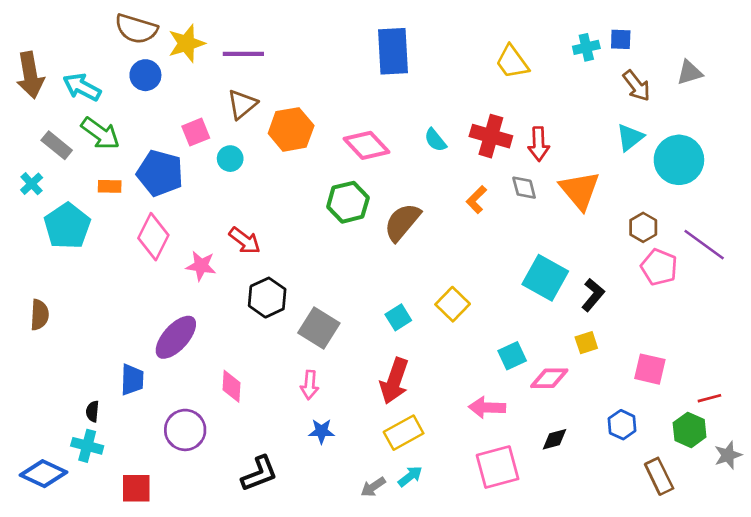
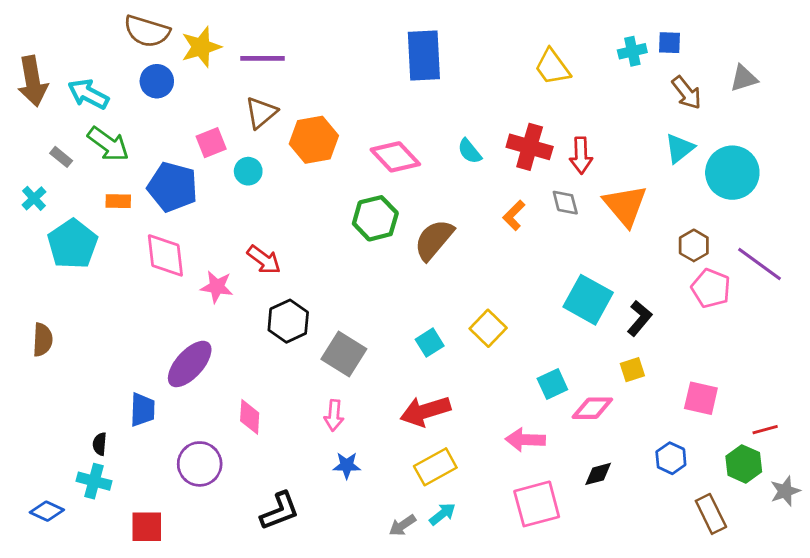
gray rectangle: (57, 145) -> (61, 157), size x0.7
pink diamond: (153, 237) -> (165, 255), turned -33
red arrow: (394, 381) -> (425, 411), turned 54
blue diamond: (43, 474) -> (47, 511), size x0.7

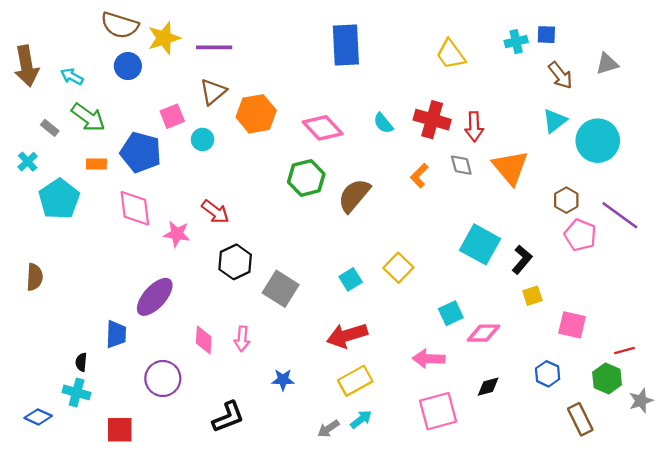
cyan arrow: (88, 94) -> (72, 77), size x0.7
yellow square: (632, 370) -> (532, 296), moved
pink arrow: (334, 415) -> (242, 339), moved

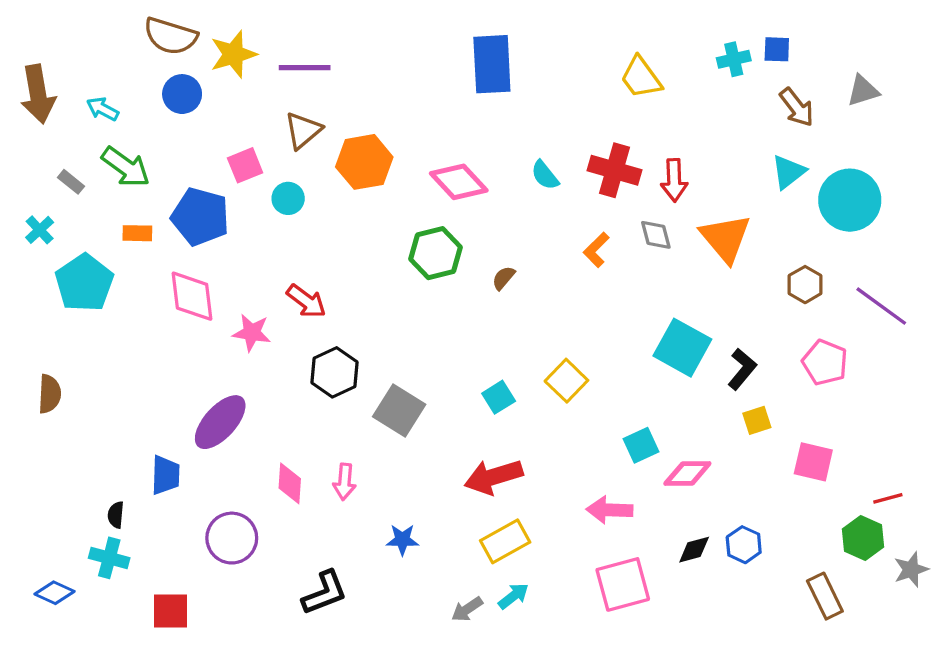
brown semicircle: (354, 195) -> (503, 278), size x0.5
pink pentagon: (580, 235) -> (825, 362), moved
blue hexagon: (548, 374) -> (744, 545), moved

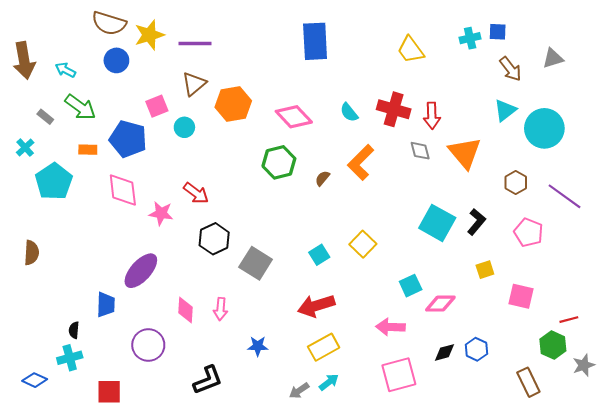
orange L-shape: (596, 250) -> (361, 162), moved, size x1.6
black L-shape: (742, 369) -> (476, 222), moved
cyan cross: (109, 558) -> (70, 358), turned -30

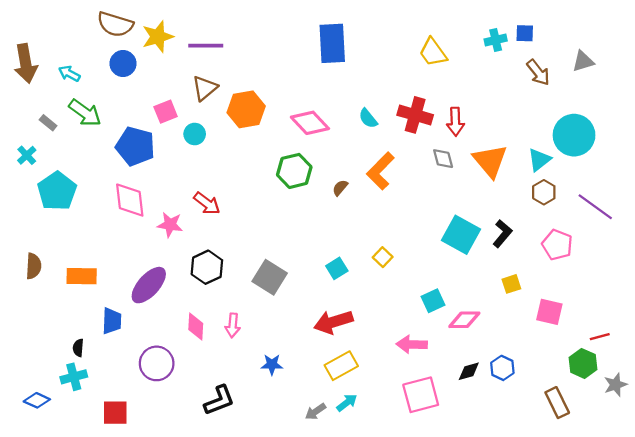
cyan triangle: (505, 110) -> (539, 160), moved
orange rectangle: (88, 150) -> (82, 276), moved, size x1.5
black hexagon: (214, 239) -> (207, 267), moved
yellow square: (363, 244) -> (383, 257), size x0.7

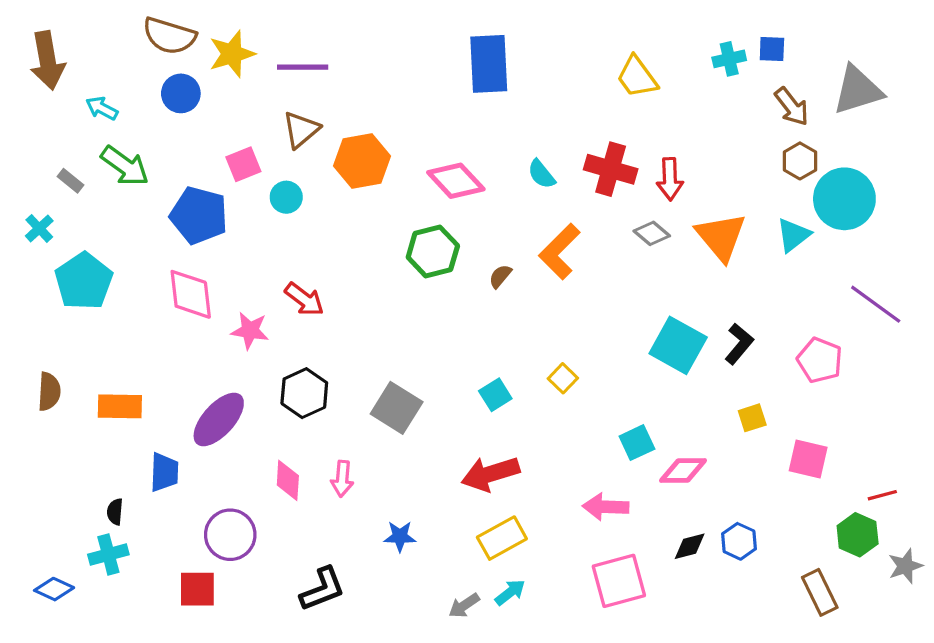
gray triangle: (583, 61) -> (858, 90), size x1.6
brown arrow: (26, 64) -> (47, 61), moved
gray diamond: (443, 159) -> (652, 233), turned -35
brown hexagon: (544, 192) -> (800, 161), moved
red square: (115, 413) -> (197, 589), moved

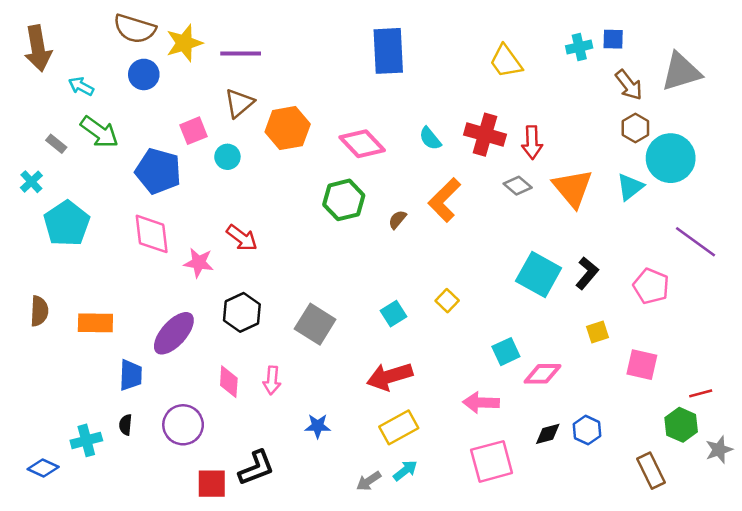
black semicircle: (115, 512) -> (126, 425), moved
red square: (197, 589) -> (212, 484), moved

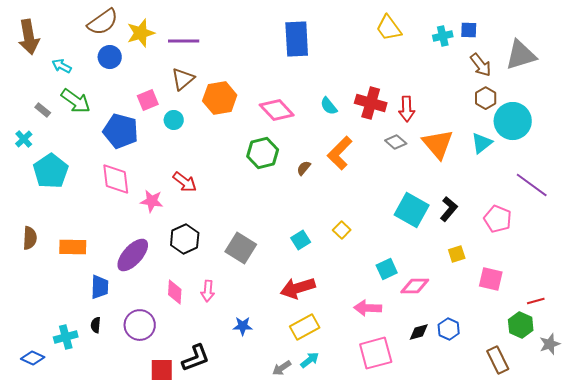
brown semicircle: (135, 29) -> (103, 22), turned -52
yellow trapezoid: (506, 61) -> (389, 28), moved

